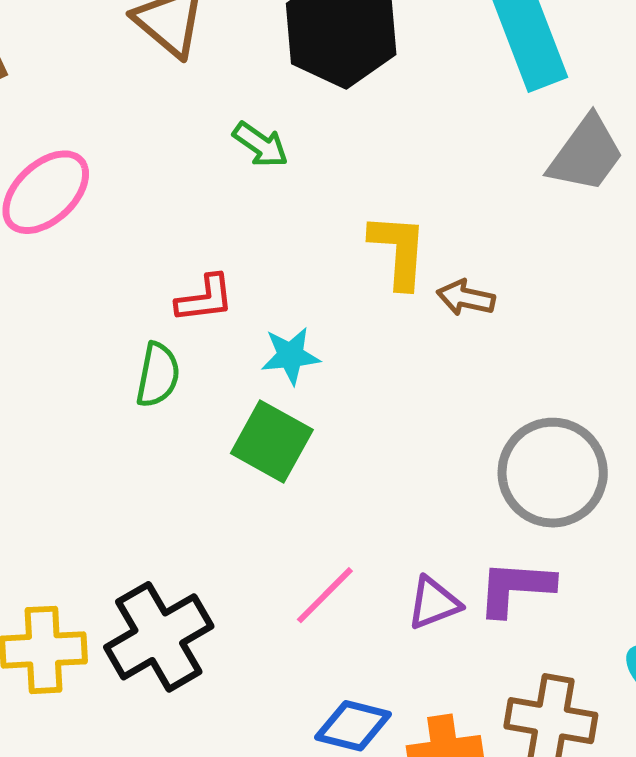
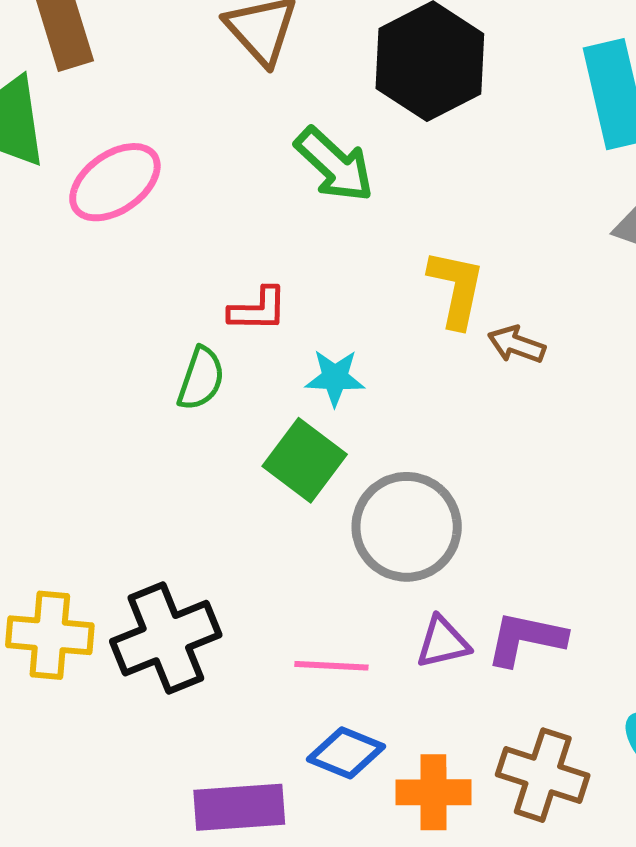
green arrow: (261, 145) -> (334, 165), size x1.5
gray circle: (553, 473) -> (407, 527), moved
pink line: (325, 595) -> (331, 666), moved, turned 40

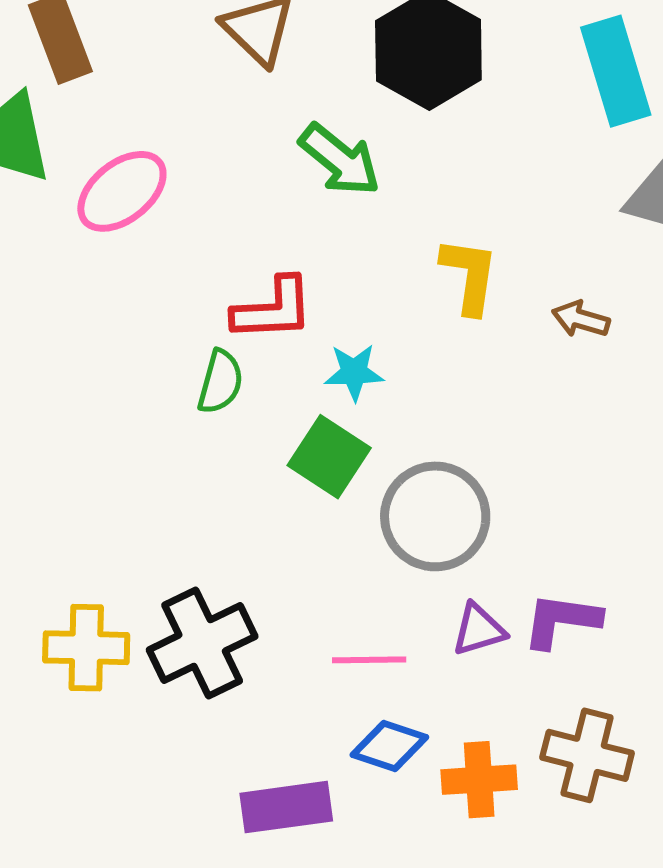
red L-shape: (258, 309) -> (273, 309), size x1.4
brown arrow: (516, 345) -> (581, 319), moved

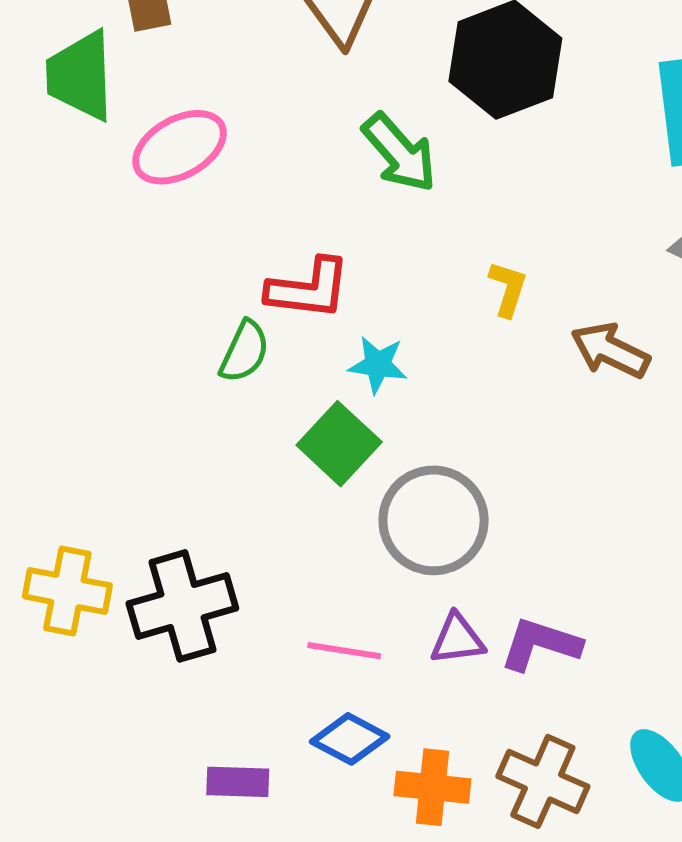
yellow L-shape: (469, 276) -> (508, 289), size x0.7
brown arrow: (581, 319) -> (610, 350), size x1.4
purple rectangle: (286, 807) -> (238, 782), size x0.7

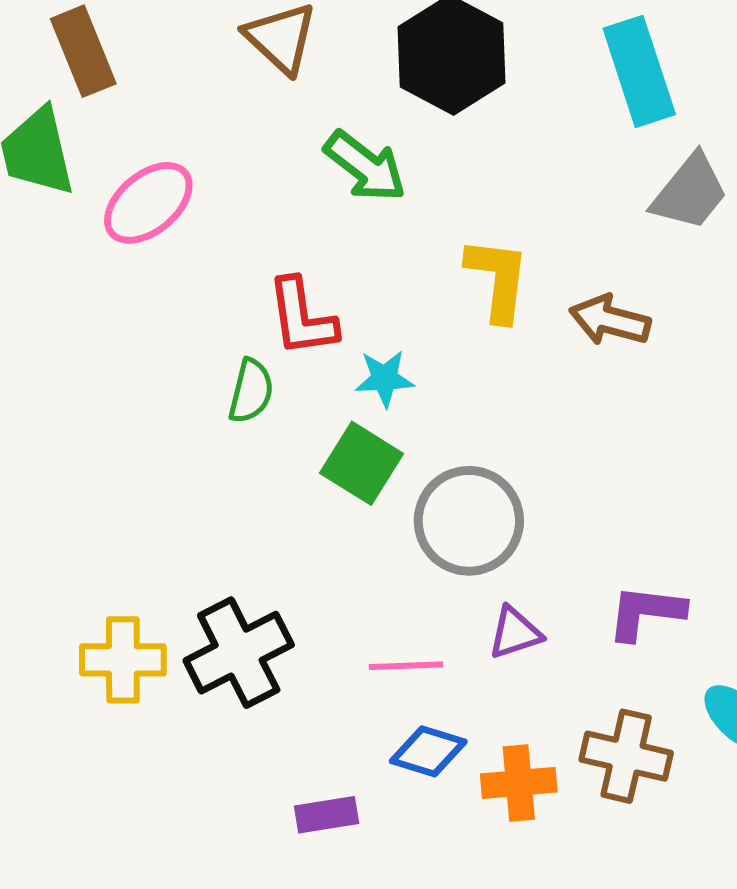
red L-shape: (308, 289) -> (302, 317), turned 86
yellow L-shape: (508, 289) -> (498, 279), size x1.6
purple L-shape: (540, 644) -> (646, 612), moved

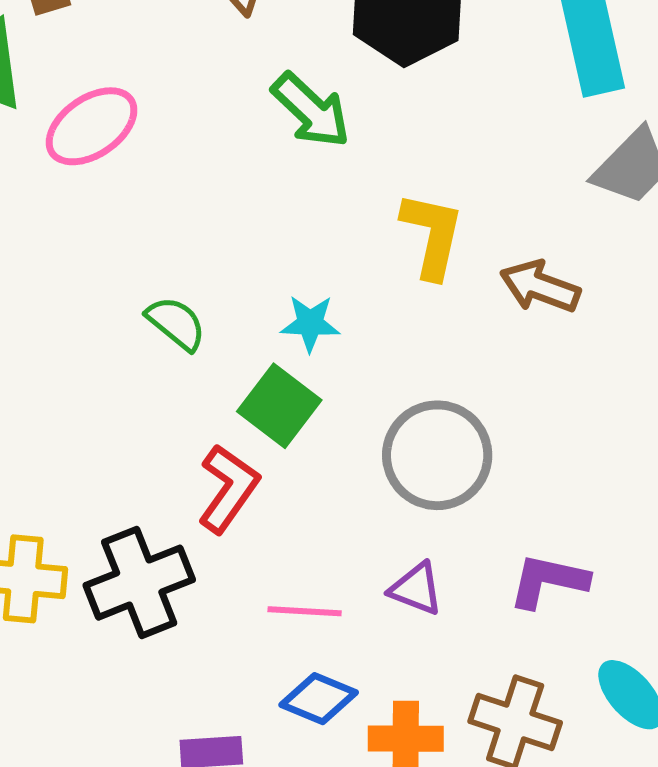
red L-shape: (302, 317) -> (228, 489), moved, turned -142
green semicircle: (251, 391) -> (176, 323), turned -70
gray circle: (469, 521) -> (437, 455), moved
purple triangle: (515, 633) -> (416, 589), turned 34

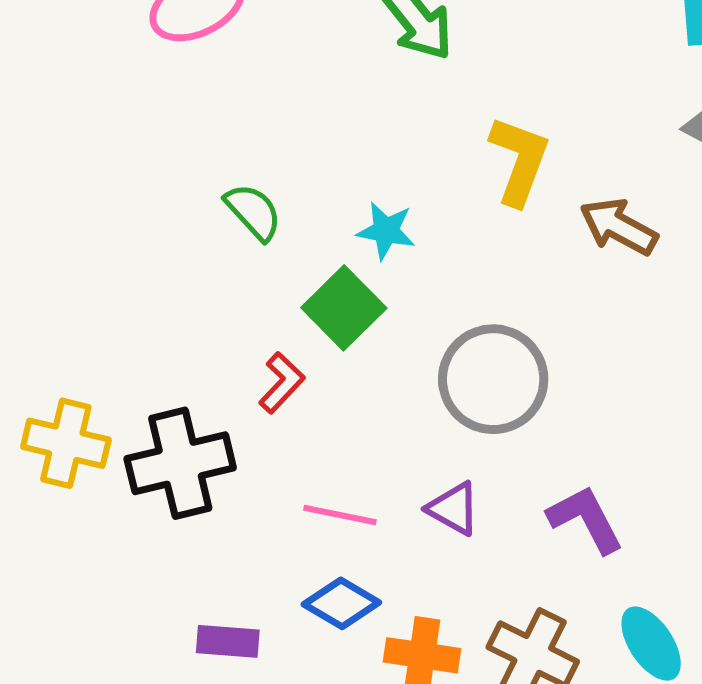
red L-shape: (228, 489) -> (282, 383), size x0.7
purple L-shape: (548, 581) -> (586, 519), turned 42

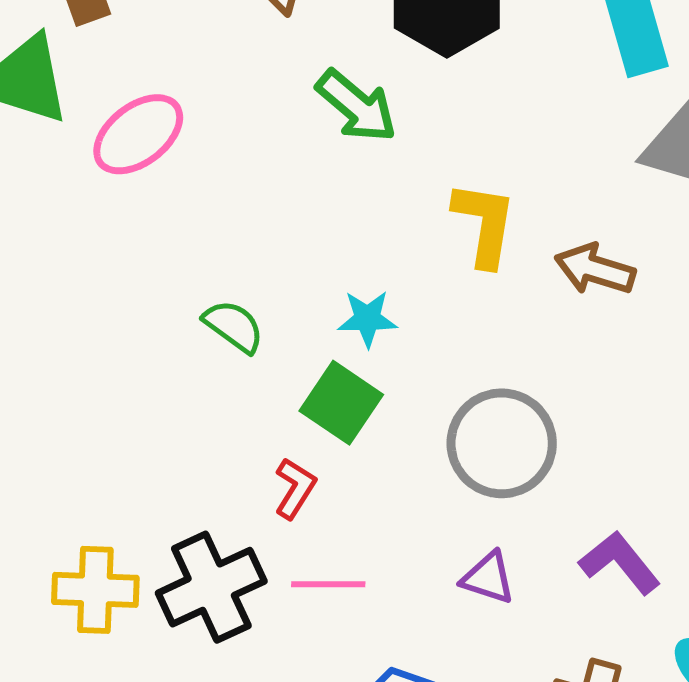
pink line: (340, 515) -> (328, 584), moved

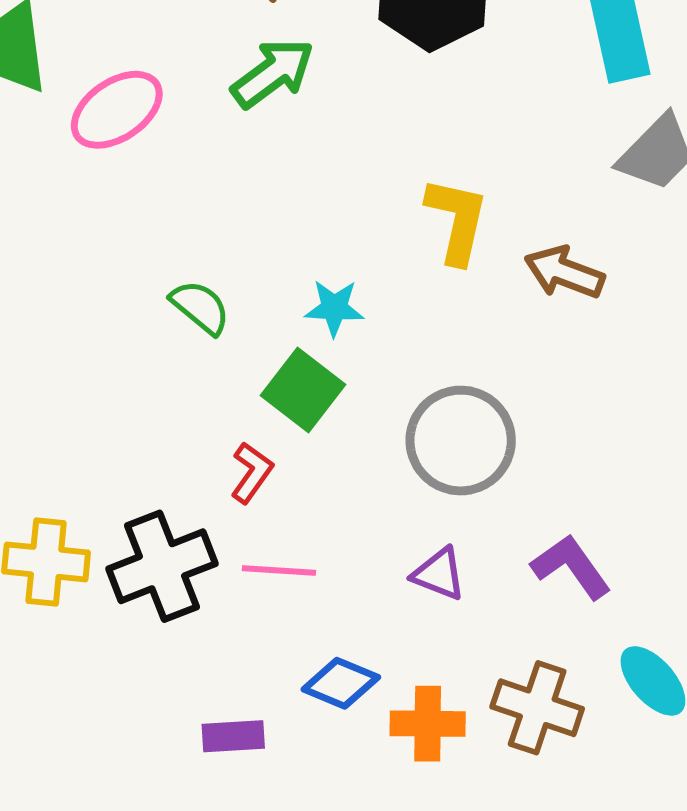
green arrow: (356, 106) -> (273, 73), moved, turned -80

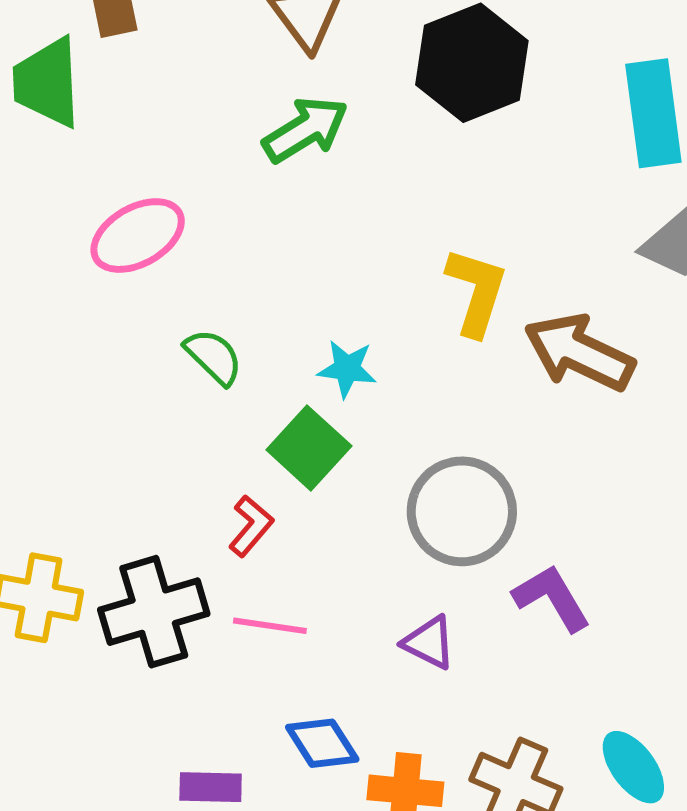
pink ellipse: (117, 110) -> (138, 236), moved
brown arrow: (564, 272) -> (579, 353), size x1.4
purple L-shape: (571, 567) -> (552, 598), moved
blue diamond: (341, 683) -> (322, 743), turned 30

